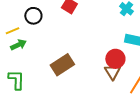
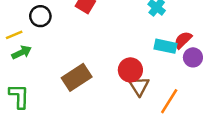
red circle: (115, 59) -> (130, 70), moved

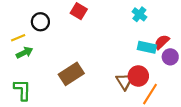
red circle: (130, 70) -> (138, 76), moved

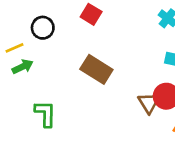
brown rectangle: (71, 74) -> (96, 69), moved, turned 65
green L-shape: (22, 90) -> (45, 114), moved

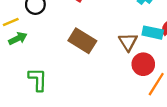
brown triangle: (149, 103) -> (128, 42), moved

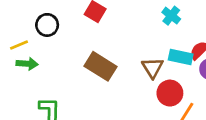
green arrow: (18, 38) -> (27, 64), turned 30

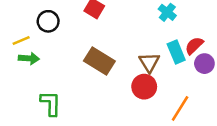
cyan rectangle: (181, 57) -> (176, 52), turned 55
red circle: (170, 93) -> (144, 87), moved

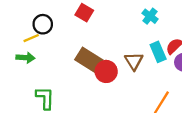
yellow line: (21, 40) -> (31, 38), moved
red circle: (144, 87) -> (106, 71), moved

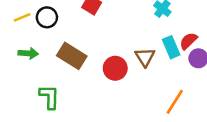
yellow line: (31, 38) -> (22, 17), moved
brown rectangle: (89, 60) -> (72, 56), moved

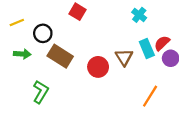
black circle: (47, 17) -> (43, 33), moved
green L-shape: (49, 97) -> (41, 92), turned 30

